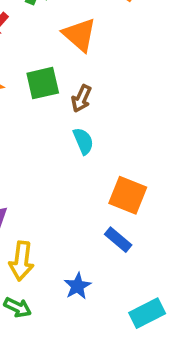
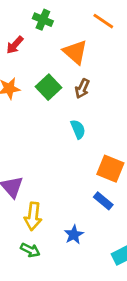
green square: (43, 83) -> (48, 87), turned -30
brown arrow: (81, 99) -> (82, 88), moved

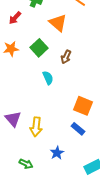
brown arrow: (82, 88) -> (66, 57), moved
cyan semicircle: (78, 129) -> (48, 78), moved
yellow arrow: (33, 216) -> (36, 127), moved

